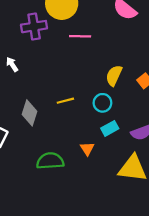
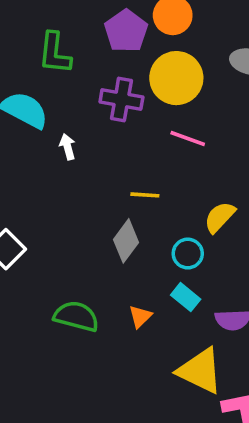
yellow line: (65, 101) -> (145, 195), moved
gray diamond: (29, 113) -> (126, 241), moved
cyan rectangle: (110, 128) -> (186, 297), turned 49

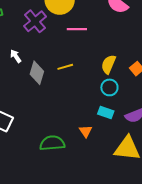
purple cross: (121, 100) -> (35, 21), turned -30
gray diamond: (126, 241) -> (37, 73), moved
cyan circle: (188, 254) -> (109, 87), moved

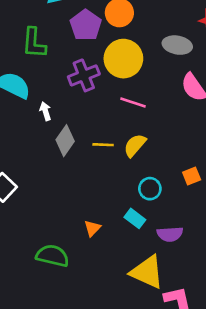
yellow semicircle: (108, 64) -> (135, 145), moved
orange triangle: (86, 131) -> (92, 228), moved
green semicircle: (52, 143) -> (52, 256), moved

